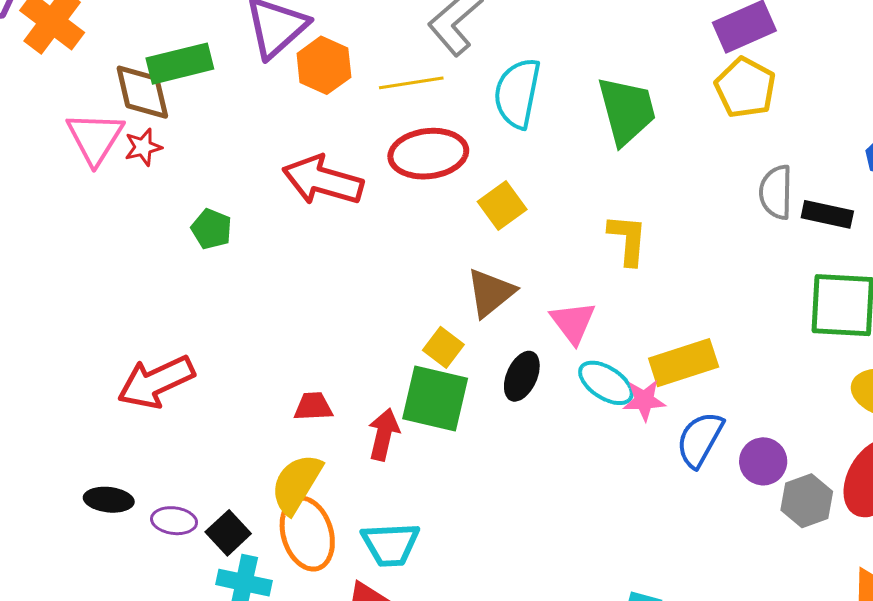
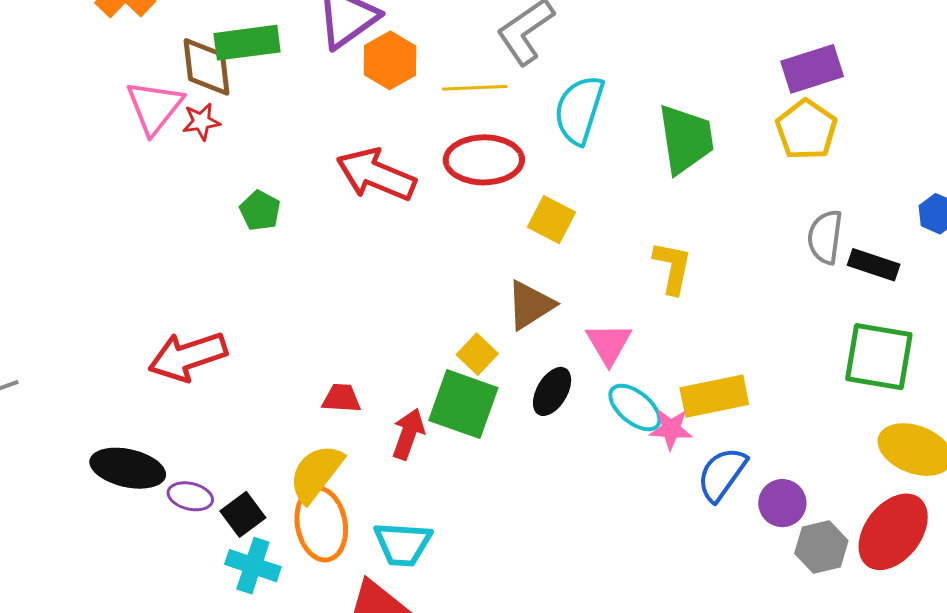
yellow square: (502, 205) -> (551, 220), turned -33
black ellipse: (109, 500) -> (128, 468), size x1.5

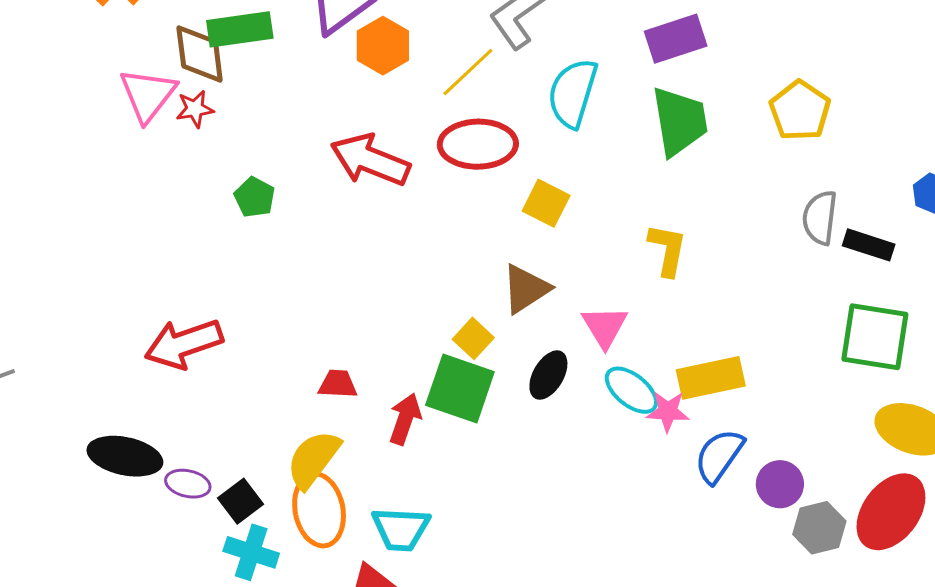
purple rectangle: (812, 69) -> (676, 39), moved
yellow line: (475, 88) -> (468, 72), turned -40

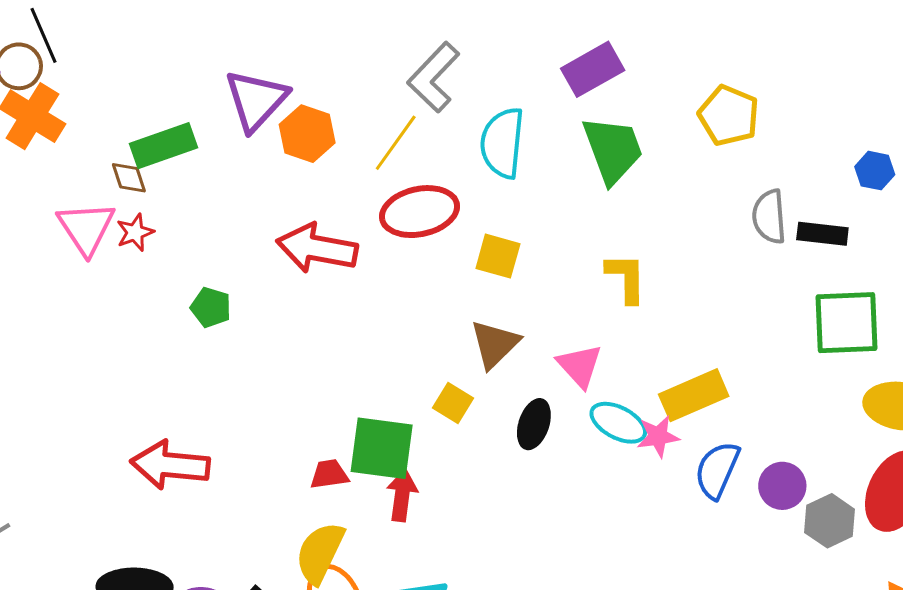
brown diamond: (200, 54) -> (129, 178), size x0.6
red arrow: (184, 344) -> (170, 465), turned 36
green square: (460, 389) -> (382, 448), moved

